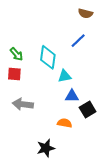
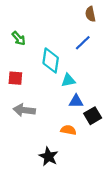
brown semicircle: (85, 13) -> (90, 14), turned 64
green arrow: (17, 54) -> (19, 38), moved
black star: (46, 148) -> (48, 156), turned -30

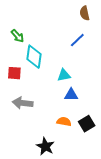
cyan diamond: (51, 60) -> (34, 57), moved
black square: (93, 116) -> (87, 124), moved

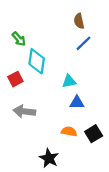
brown semicircle: (85, 13) -> (79, 21), moved
red square: (14, 73) -> (15, 79), turned -32

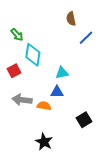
blue line: (83, 43) -> (86, 38), moved
blue triangle: (77, 102) -> (57, 92), moved
orange semicircle: (69, 131) -> (44, 106), moved

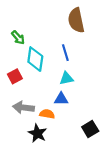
brown semicircle: (71, 19) -> (76, 20), size x1.6
blue line: (86, 38) -> (65, 53), moved, turned -63
black star: (44, 142) -> (37, 133), moved

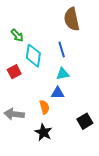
gray arrow: (23, 107) -> (14, 114), moved
orange semicircle: (47, 114) -> (44, 107), turned 64
black star: (37, 133) -> (43, 132), moved

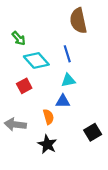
cyan diamond: (33, 56) -> (36, 60), turned -50
red square: (14, 72) -> (24, 86), moved

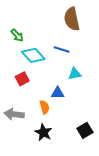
blue line: (67, 54) -> (62, 49), turned -56
cyan triangle: (68, 80) -> (75, 74), moved
black square: (93, 132) -> (85, 130), moved

